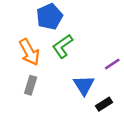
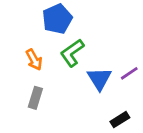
orange arrow: (29, 52) -> (34, 60), size x0.7
blue triangle: (84, 85) -> (99, 79), moved

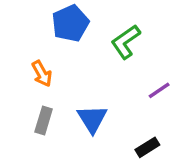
green L-shape: (72, 53) -> (126, 42), moved
blue triangle: (99, 79) -> (92, 119), moved

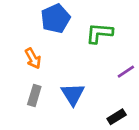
green L-shape: (126, 42) -> (99, 33), turned 40

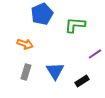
orange arrow: (33, 58) -> (25, 44), turned -42
black rectangle: (117, 117) -> (82, 81), moved

